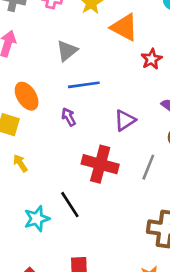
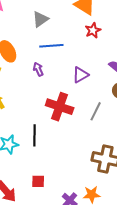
red star: (152, 59) -> (93, 30), moved
black line: (70, 205) -> (35, 135), turned 30

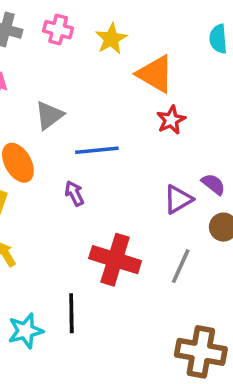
gray triangle: (40, 19) -> (49, 115), moved
purple triangle: (80, 75) -> (178, 199), moved

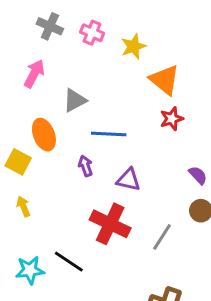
purple triangle: (178, 199) -> (128, 180), moved, turned 35
black line: (71, 313) -> (69, 262), turned -64

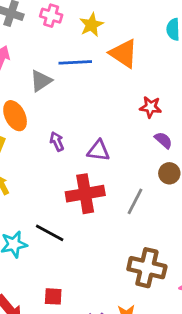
red star: (172, 119) -> (151, 107), moved, turned 30
blue line: (109, 134) -> (75, 62), moved
red cross: (110, 224) -> (85, 194), turned -30

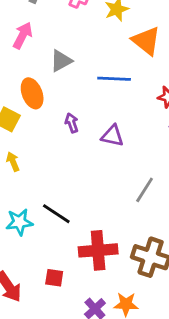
blue line: (75, 62) -> (114, 79), moved
red cross: (85, 194) -> (98, 250), moved

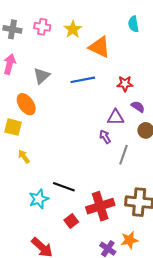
purple arrow: (72, 123) -> (105, 137), moved
purple triangle: (112, 136) -> (116, 117), moved
red square: (54, 278) -> (71, 221), moved, turned -32

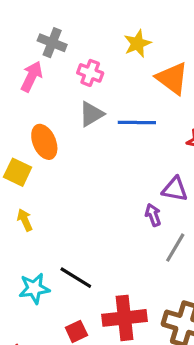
pink cross: (42, 27) -> (90, 73), moved
gray cross: (12, 29) -> (52, 43), moved
gray triangle: (42, 76) -> (91, 114), moved

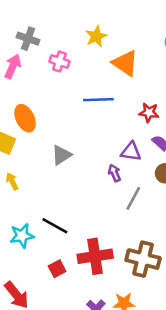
gray triangle: (91, 114) -> (61, 155), moved

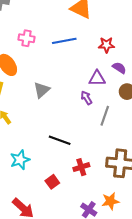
pink cross: (59, 62) -> (26, 38), moved
black line: (55, 226) -> (60, 140), moved
red cross: (95, 256) -> (81, 167), size x0.6

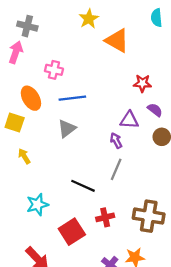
blue line: (64, 41) -> (72, 98), moved
gray line: (105, 116) -> (116, 169), moved
red square: (52, 182) -> (72, 232), size x1.6

